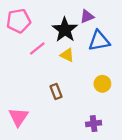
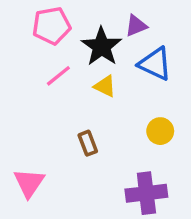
pink pentagon: (18, 21) -> (51, 26), moved
blue triangle: (99, 41) -> (155, 64), turned 35
purple cross: (94, 124) -> (146, 193), size x1.6

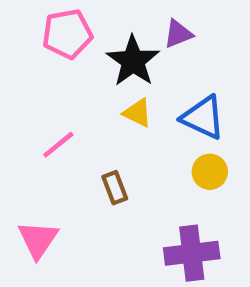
blue triangle: (155, 64) -> (203, 117), moved
pink line: (58, 76) -> (58, 145), moved

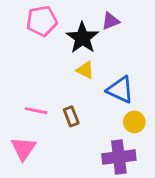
blue triangle: (203, 117) -> (120, 90), moved
pink line: (58, 145) -> (36, 111), moved, turned 50
yellow circle: (210, 172) -> (134, 122), moved

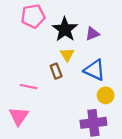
purple triangle: (110, 21) -> (92, 34), moved
yellow triangle: (85, 70) -> (67, 55), turned 32
brown rectangle: (71, 116) -> (56, 71), moved

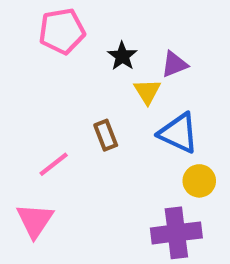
black star: (65, 29) -> (122, 56), size x0.6
yellow triangle: (67, 55) -> (147, 91), moved
pink line: (29, 87) -> (54, 164), turned -49

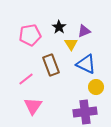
pink pentagon: (62, 31) -> (30, 35), moved
brown rectangle: (106, 135) -> (51, 65), size x1.5
pink triangle: (35, 220) -> (33, 106), moved

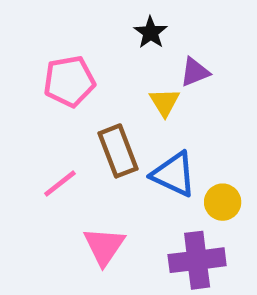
black star: (59, 27) -> (151, 32), moved
blue triangle: (86, 64) -> (174, 174), moved
pink triangle: (33, 106) -> (104, 246), moved

